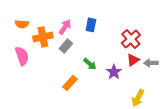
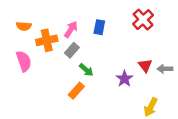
red cross: (131, 39) -> (143, 20), moved
red triangle: (133, 60) -> (145, 66), turned -32
green arrow: (90, 64) -> (86, 70), moved

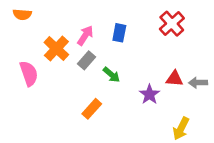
orange semicircle: (24, 26) -> (22, 14), moved
orange cross: (47, 40) -> (56, 49), turned -35
red triangle: (145, 66) -> (174, 79), turned -48
green arrow: (86, 70) -> (111, 75), moved

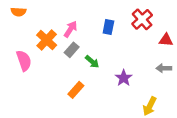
blue rectangle: (119, 33) -> (108, 27), moved
red triangle: (174, 79) -> (166, 40), moved

